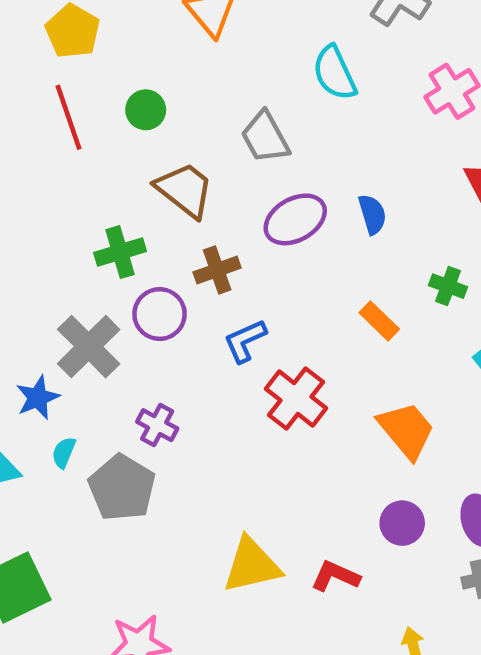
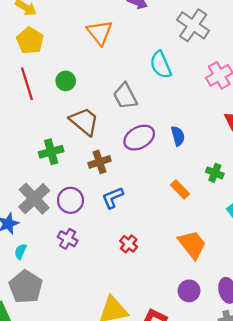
purple circle: (160, 314) -> (70, 200), moved
red cross: (296, 398) -> (129, 244), moved, size x0.6
gray pentagon: (122, 488) -> (26, 287), moved

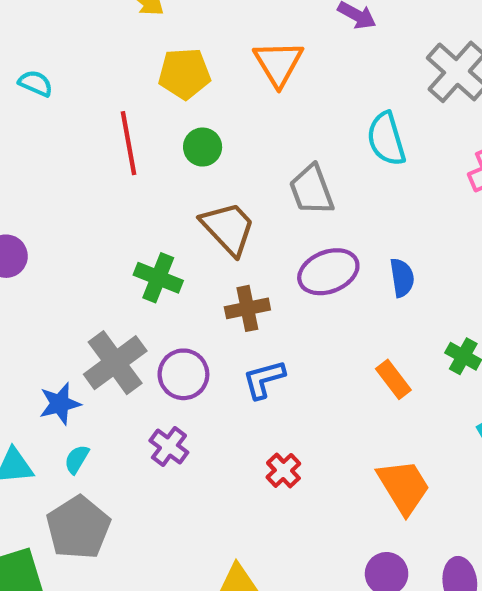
yellow pentagon: (30, 41) -> (184, 74), moved, turned 30
green cross: (51, 152) -> (158, 278), turned 30

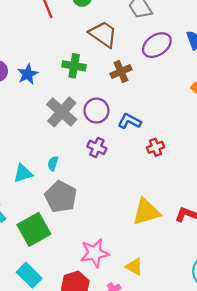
blue L-shape: (264, 379) -> (130, 121), moved, turned 55
blue star: (60, 404) -> (28, 74), moved
red cross: (283, 470) -> (156, 147), turned 35

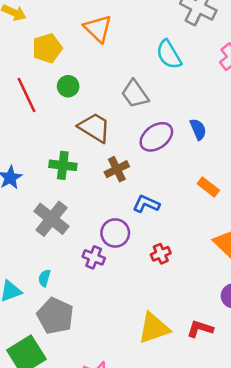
purple circle: (96, 111) -> (115, 233), moved
blue L-shape: (130, 121) -> (146, 204), moved

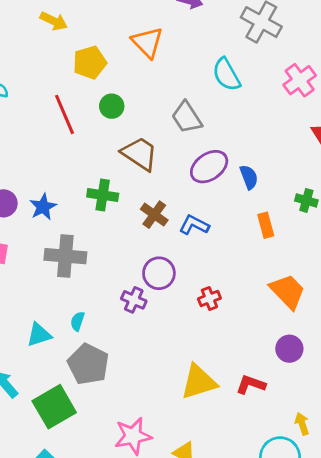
blue semicircle: (198, 129) -> (249, 177), moved
brown cross: (117, 169) -> (154, 215), moved, turned -30
orange rectangle: (208, 187) -> (266, 225), turned 35
blue L-shape: (146, 204) -> (194, 225), moved
gray cross: (51, 219) -> (65, 256), moved, turned -36

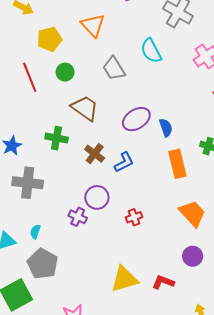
gray trapezoid: (187, 117) -> (114, 69), moved
blue L-shape: (194, 225) -> (124, 162), turned 125
orange rectangle: (266, 225) -> (177, 164), size x1.5

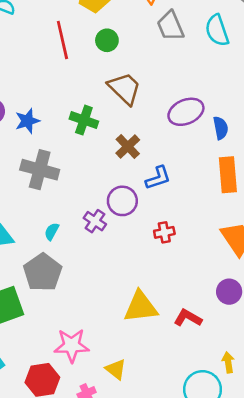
gray trapezoid: (114, 69) -> (170, 26), moved
blue L-shape: (124, 162) -> (158, 178), moved
cyan semicircle: (35, 232) -> (52, 231), moved

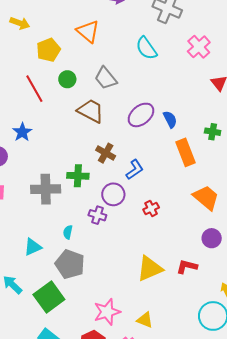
gray trapezoid: (170, 26) -> (106, 78), moved
green cross: (84, 120) -> (78, 176), moved
blue star: (27, 121) -> (22, 132), moved

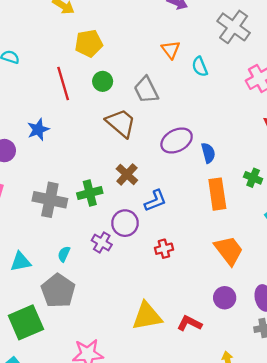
orange triangle: (88, 31) -> (171, 50), moved, size x0.7
cyan semicircle: (146, 48) -> (200, 67), size x0.7
green cross: (78, 176) -> (90, 193), turned -30

